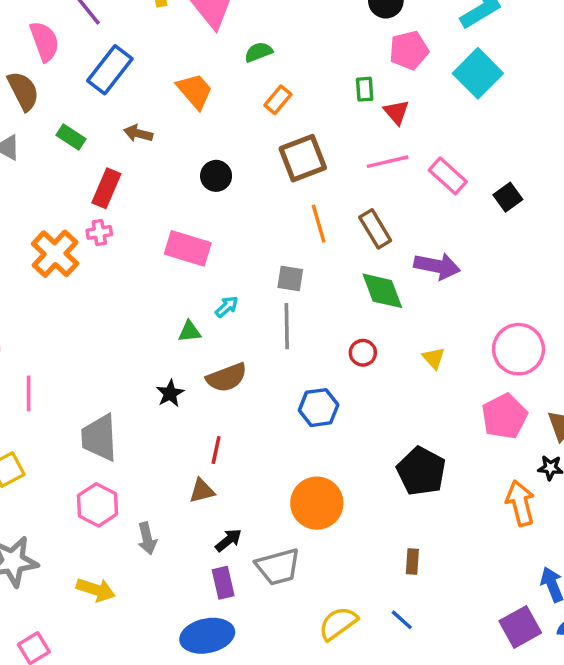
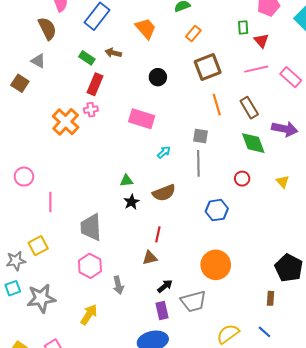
green rectangle: (71, 137) -> (87, 58), moved
green triangle: (190, 332) -> (126, 181), moved
black pentagon: (421, 471) -> (289, 268), moved
yellow arrow: (96, 590) -> (89, 315), turned -75

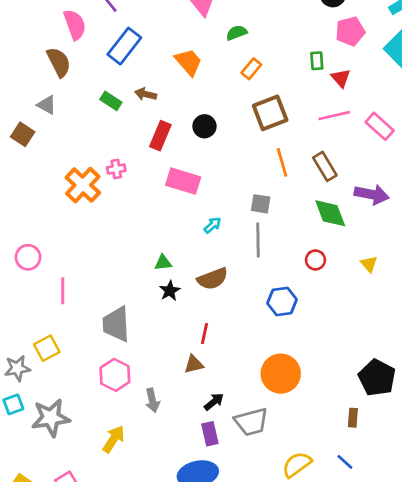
red rectangle: (95, 84) -> (160, 136), moved

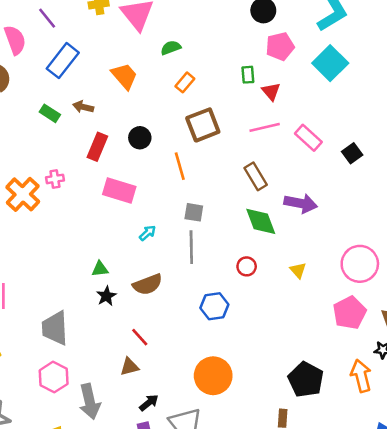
orange line: (282, 162) -> (180, 166), moved
red line: (205, 334) -> (140, 337), turned -54
gray arrow: (152, 400) -> (90, 401), size x1.5

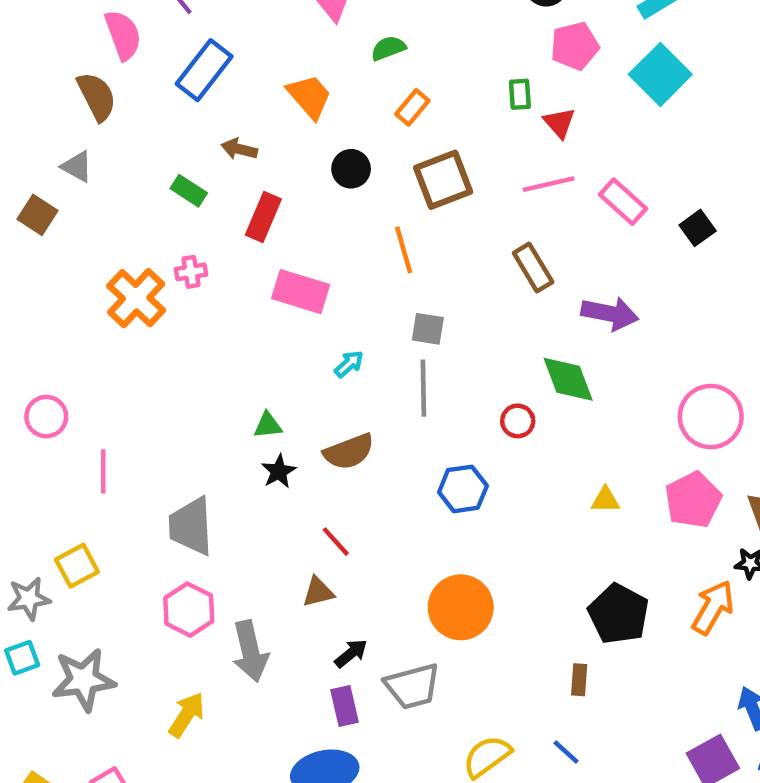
green rectangle: (50, 113) -> (189, 191), moved
black circle: (140, 138) -> (351, 169), moved
green diamond: (261, 221) -> (568, 379), moved
yellow triangle: (298, 270) -> (605, 500), moved, turned -48
orange arrow: (361, 376) -> (713, 607), turned 44

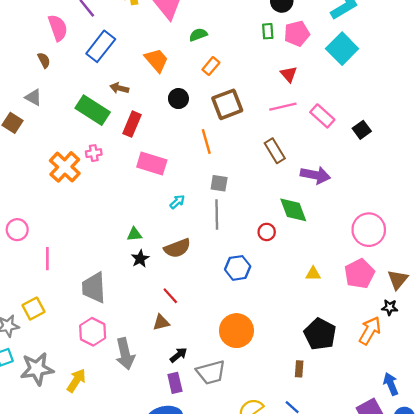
green rectangle: (520, 94) -> (268, 31), moved
brown semicircle: (97, 96) -> (44, 60), size x0.6
green rectangle: (189, 191) -> (93, 110), size x1.8
yellow arrow: (187, 715) -> (76, 380), moved

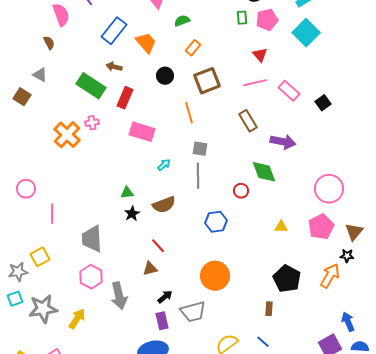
blue rectangle: (101, 46) -> (114, 31), moved

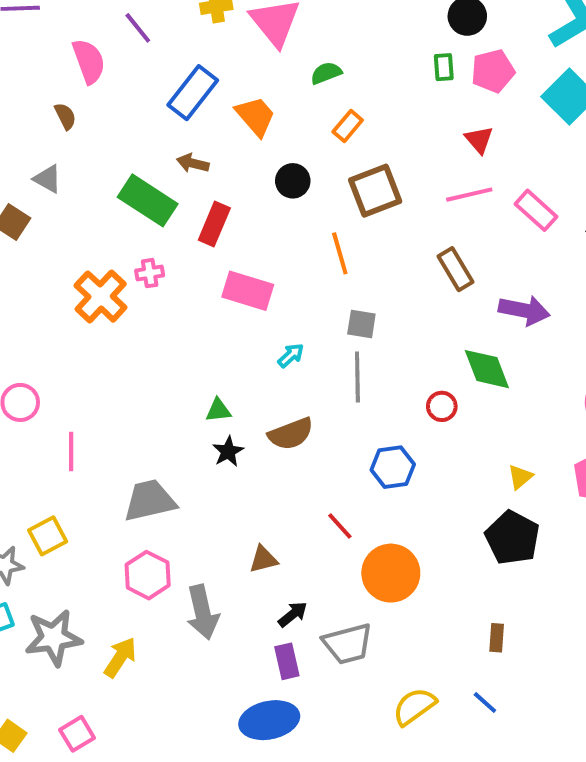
yellow triangle: (281, 227) -> (520, 477), turned -40
gray trapezoid: (92, 239) -> (150, 501), turned 80
red line: (158, 246) -> (340, 526), moved
black pentagon: (287, 279) -> (512, 538), moved

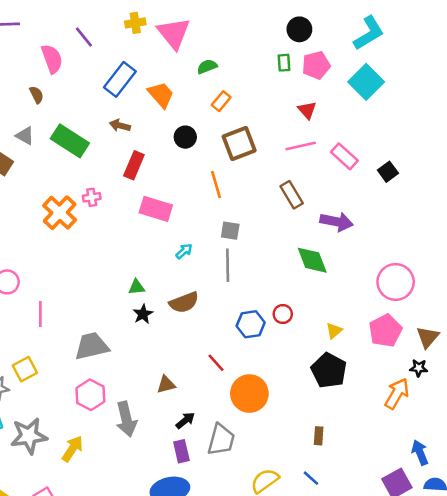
green rectangle: (148, 200) -> (70, 141), moved
red circle: (442, 406) -> (283, 314), moved
gray trapezoid: (348, 644) -> (221, 440), turned -60

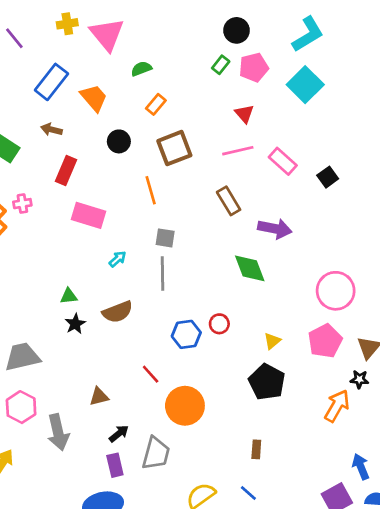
green rectangle: (284, 63) -> (221, 65), turned 42

